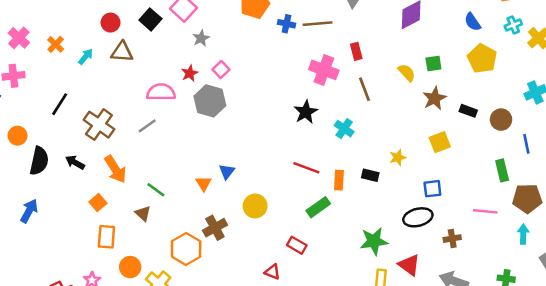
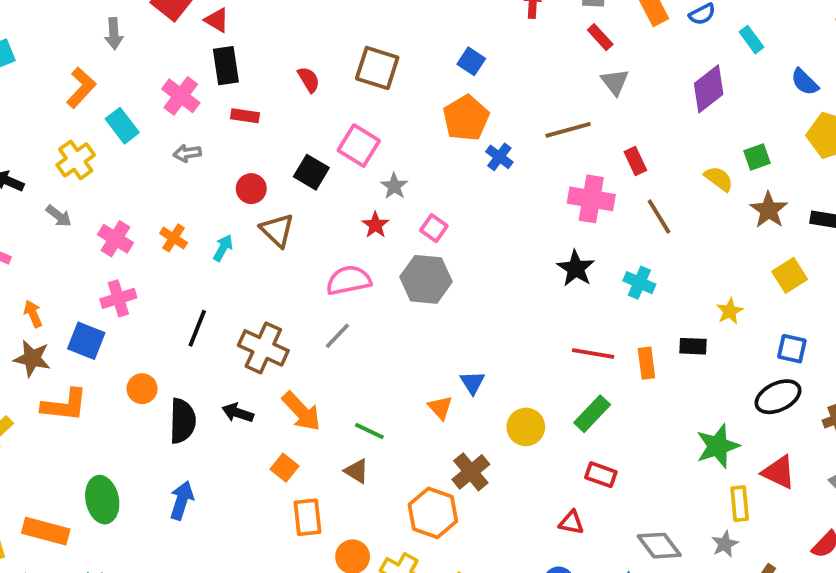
blue cross: (286, 24) -> (499, 157), moved, turned 35
brown triangle: (122, 52) -> (277, 230), turned 50
red star: (190, 73) -> (375, 225), moved
blue square: (432, 189) -> (792, 349), turned 30
green rectangle: (318, 207) -> (592, 414), moved

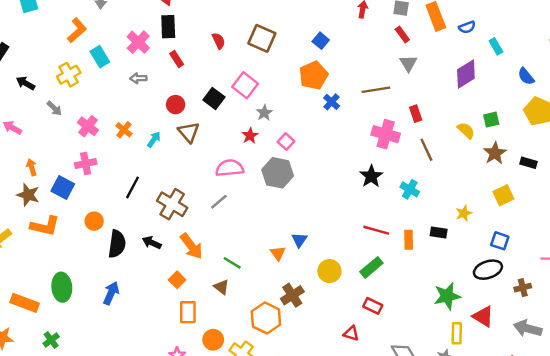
red rectangle: (245, 116) -> (177, 59), turned 42

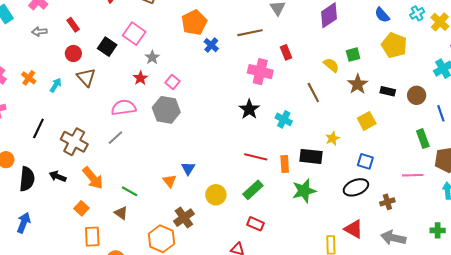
red rectangle: (177, 59) -> (73, 25), moved
brown line: (426, 150) -> (313, 93), moved
black rectangle: (439, 233) -> (311, 156), size x1.5
green star: (447, 296) -> (304, 191), moved

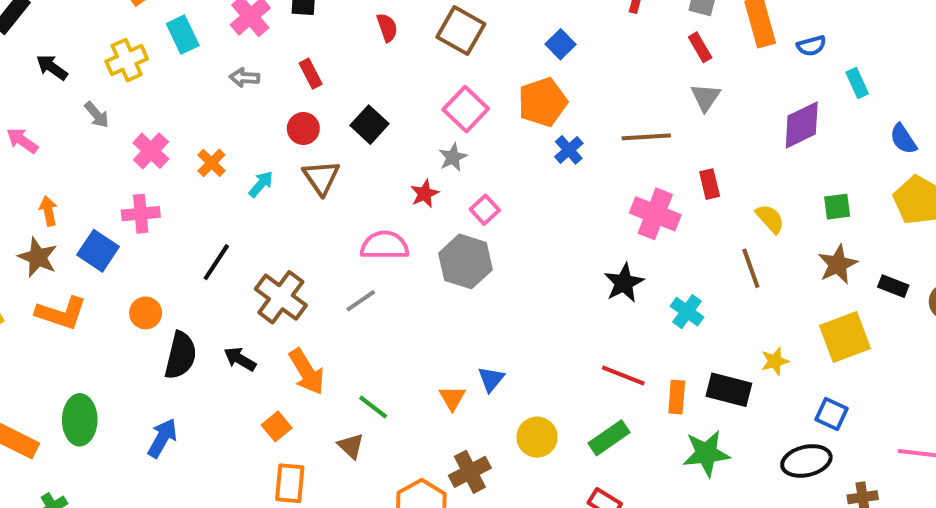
pink square: (134, 34) -> (466, 109), moved
yellow semicircle: (331, 65) -> (770, 219), moved
yellow square: (367, 121) -> (845, 337), size x1.4

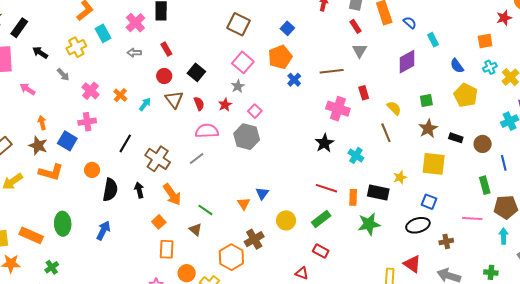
red semicircle: (387, 27) -> (199, 104), moved
blue semicircle: (811, 46) -> (410, 23), turned -120
yellow square: (845, 337) -> (434, 164), turned 30
black arrow: (240, 359) -> (139, 190), turned 49

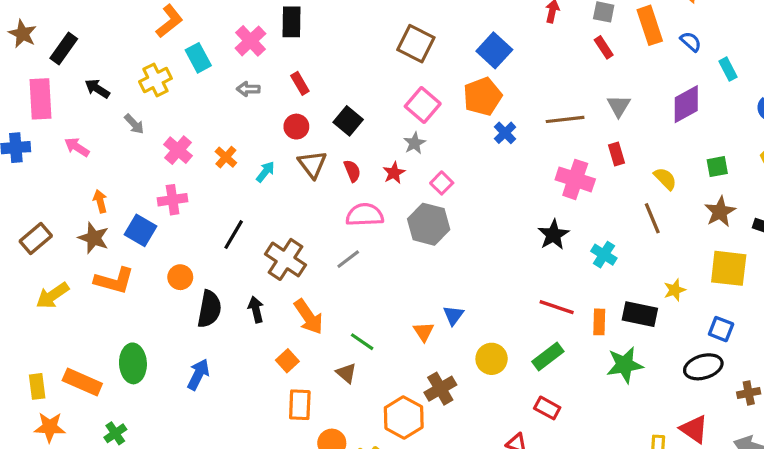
blue square: (287, 28) -> (494, 50), size x1.5
gray triangle: (359, 51) -> (619, 106), moved

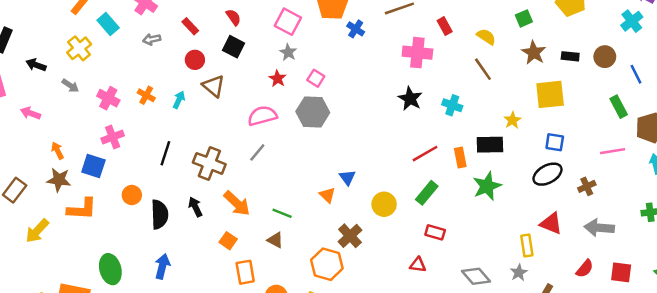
red semicircle: (352, 171) -> (233, 17), moved
red line: (557, 307) -> (425, 154), turned -36

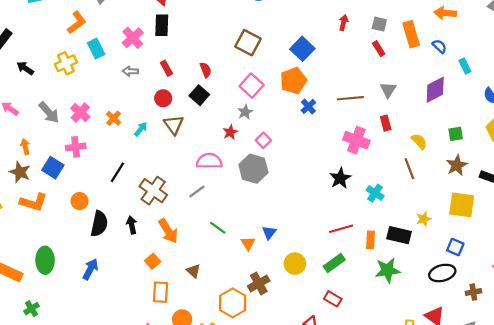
gray arrow: (70, 86) -> (49, 112), moved, size x1.5
green line: (282, 213) -> (218, 228), moved

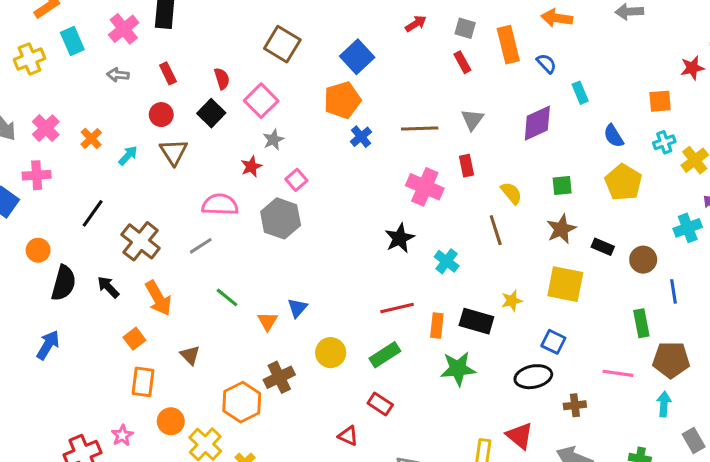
red arrow: (344, 23) -> (416, 24), turned 40
pink square: (252, 86) -> (261, 101), moved
black arrow: (132, 225) -> (108, 287), turned -36

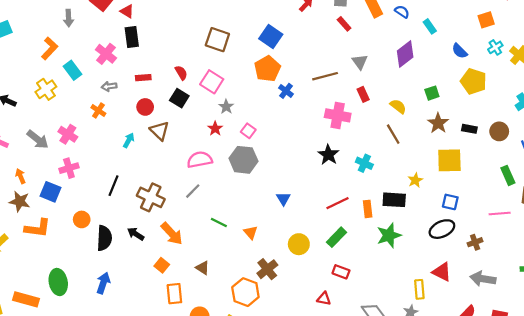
red rectangle: (168, 73) -> (143, 78), turned -56
orange cross: (91, 138) -> (98, 110), moved
blue triangle: (297, 308) -> (283, 199), moved

